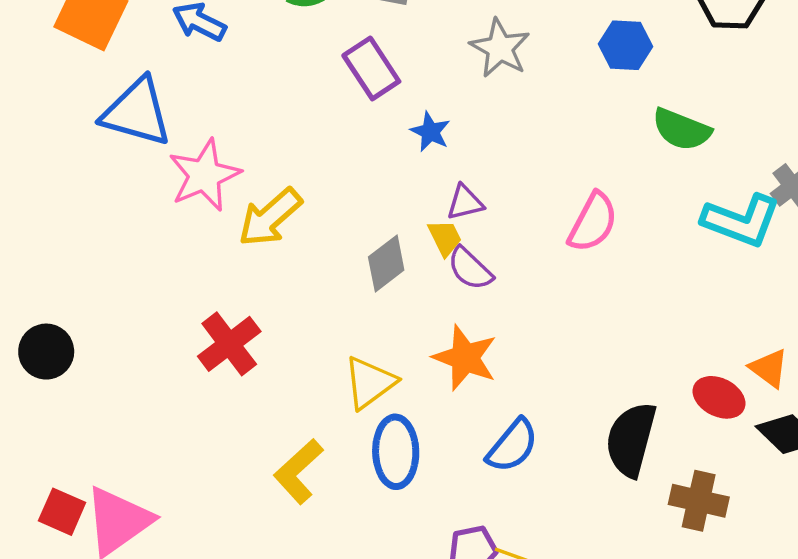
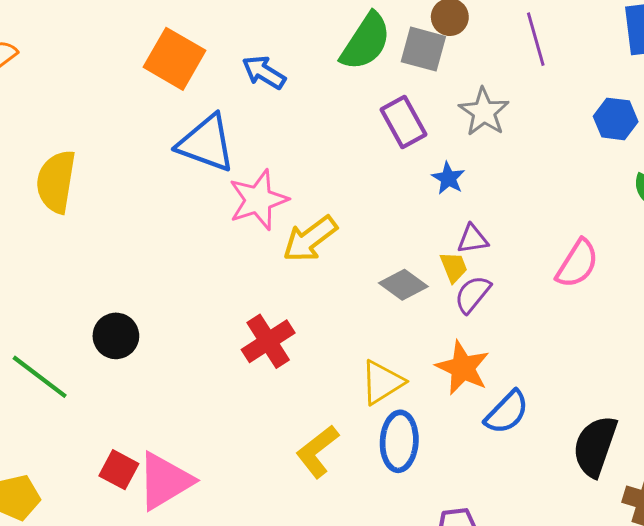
gray star: (500, 48) -> (484, 112), moved
gray diamond: (386, 264) -> (403, 285), turned 69
purple semicircle: (470, 269) -> (473, 294), turned 81
blue semicircle: (512, 446) -> (507, 412), moved

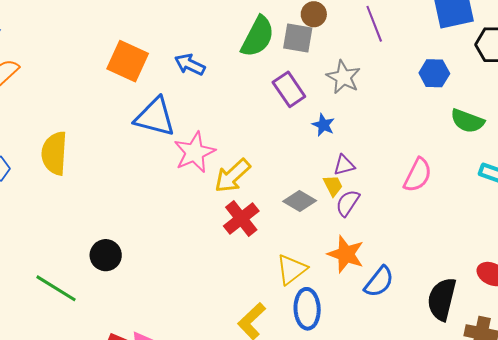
red cross: (268, 341) -> (241, 218), moved

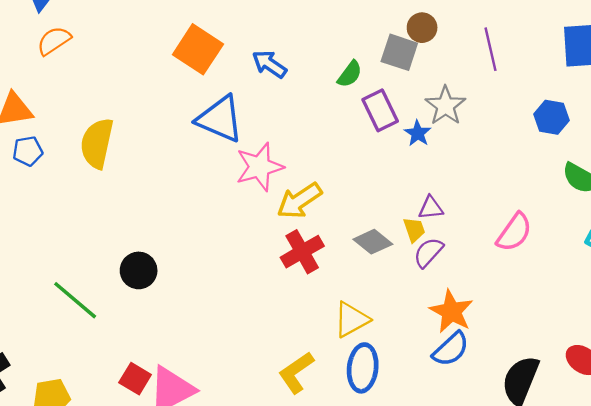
green semicircle: (258, 37) -> (350, 74), moved, size x0.6
blue star: (323, 125) -> (418, 133), moved
orange star: (346, 254) -> (451, 312), moved

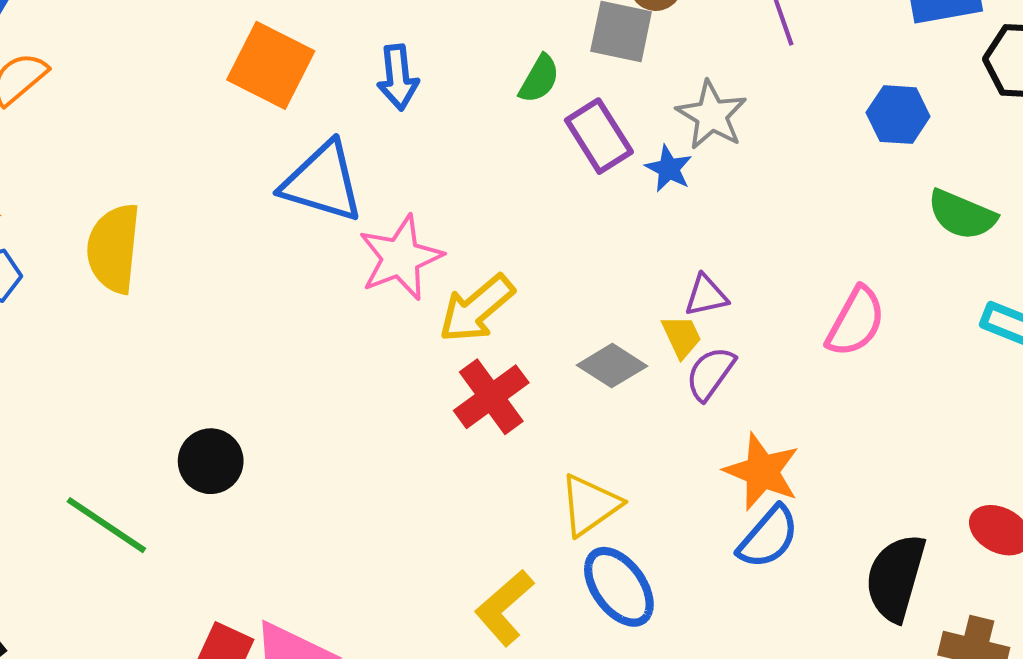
blue arrow: (269, 64) -> (398, 77), turned -124
blue ellipse: (363, 368) -> (619, 587), turned -36

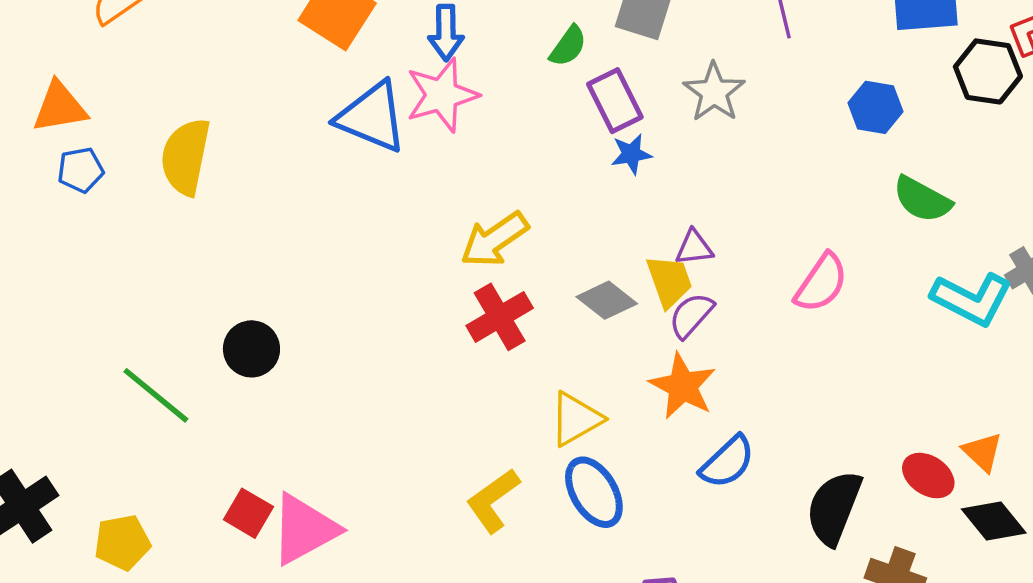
blue star: (669, 169) -> (631, 154), moved, turned 30
pink star: (401, 258) -> (442, 95), moved
yellow trapezoid: (682, 337) -> (669, 281), size x1.4
orange star: (762, 472) -> (683, 386), moved

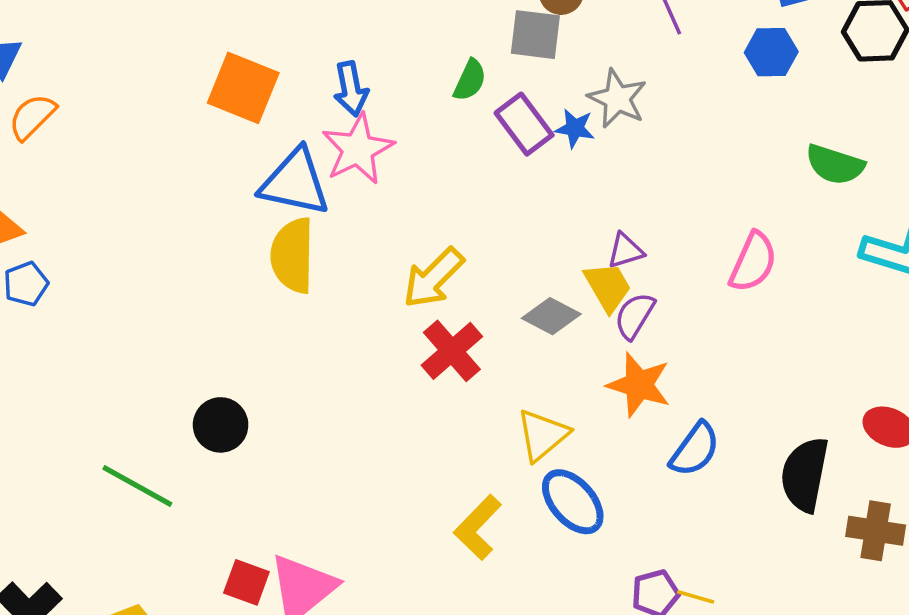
blue hexagon: (875, 107) -> (771, 52), moved
blue star: (631, 154) -> (575, 128), moved, turned 30
yellow semicircle: (186, 157) -> (293, 255), moved

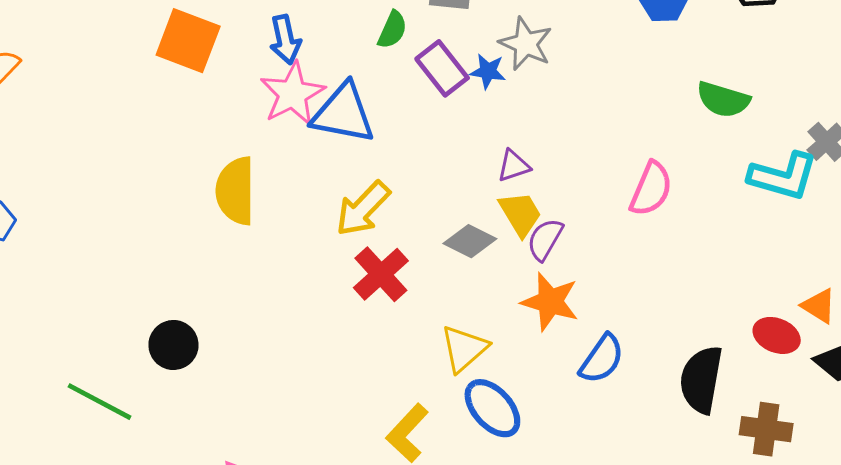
blue triangle: (295, 182) -> (343, 113), moved
purple triangle: (625, 251) -> (514, 166), moved

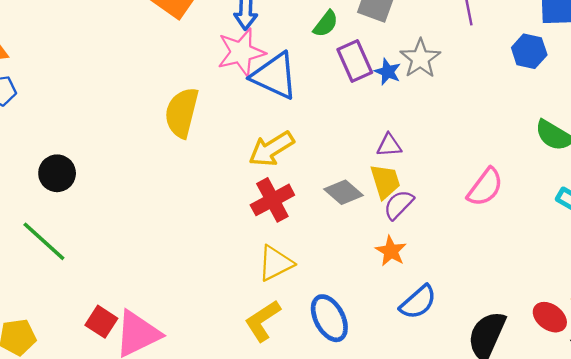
orange star: (550, 302) -> (391, 251), size x0.7
black circle: (173, 345) -> (57, 173), moved
yellow triangle: (464, 348) -> (275, 263), moved

